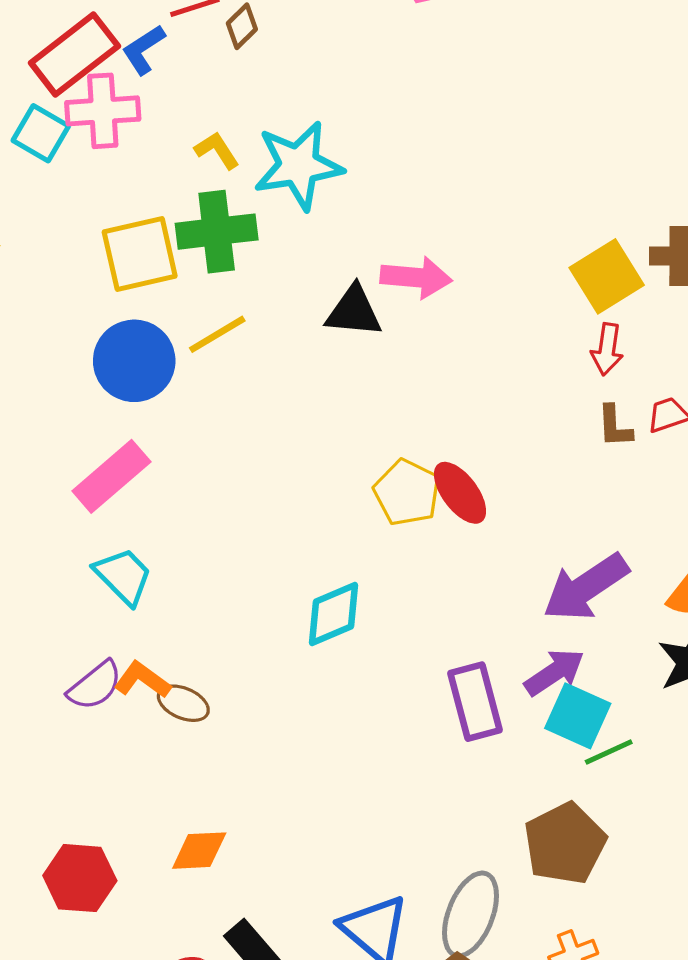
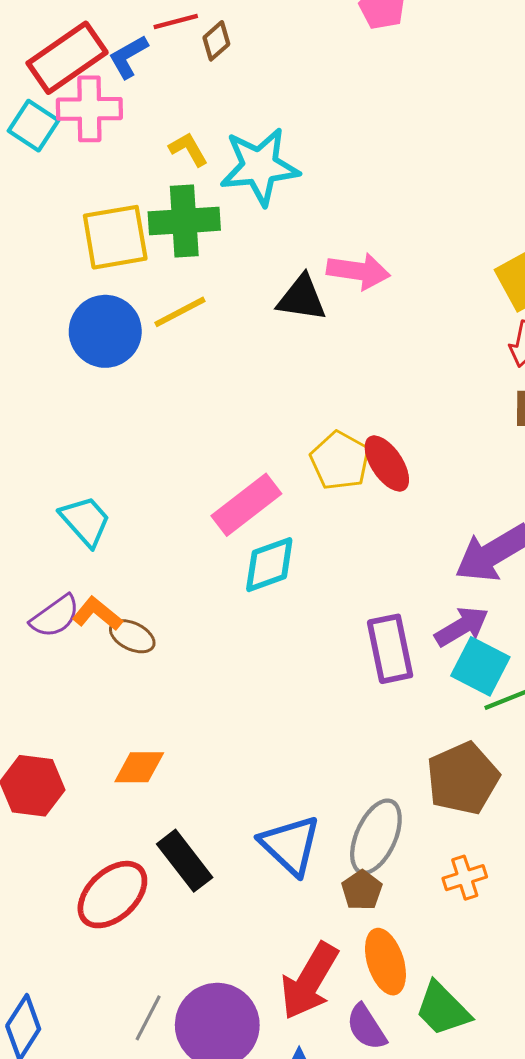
pink rectangle: (111, 476) -> (246, 505), moved

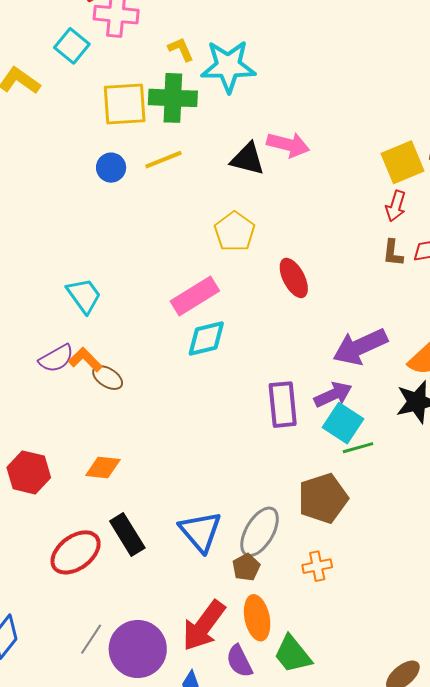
cyan square: (33, 126) -> (72, 46), moved
blue circle: (105, 331) -> (111, 168), size x0.6
yellow pentagon: (340, 461) -> (235, 232), moved

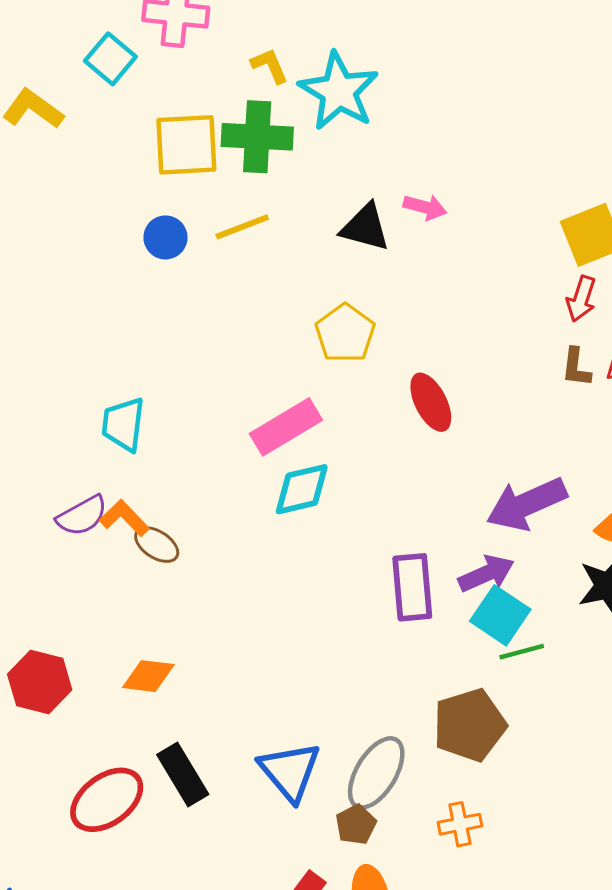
cyan star: (228, 66) -> (339, 91), turned 30
pink arrow: (288, 145) -> (425, 207), size x0.7
cyan trapezoid: (84, 296) -> (123, 424), turned -138

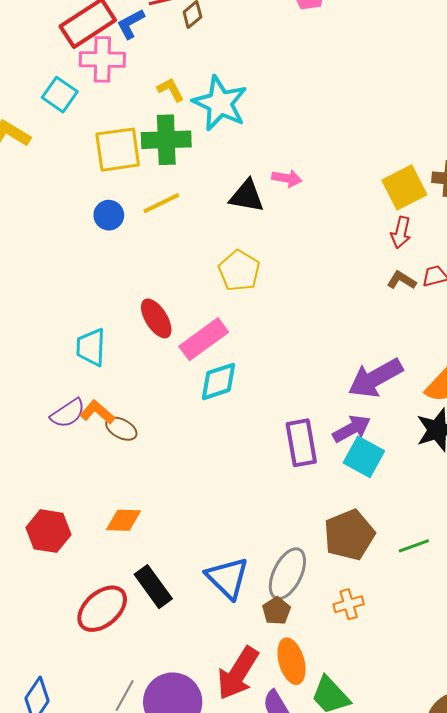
brown L-shape: (576, 367) -> (401, 280), turned 120
red ellipse: (431, 402) -> (156, 318), moved
green line: (522, 652) -> (414, 546), moved

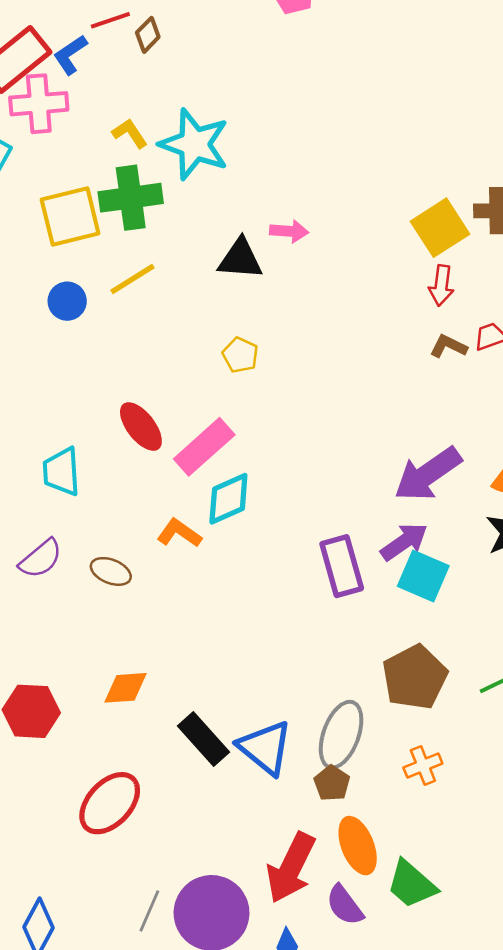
yellow pentagon: (239, 271) -> (240, 355), size x0.7
orange L-shape: (97, 412) -> (179, 533), moved
black rectangle: (153, 587) -> (203, 739), moved

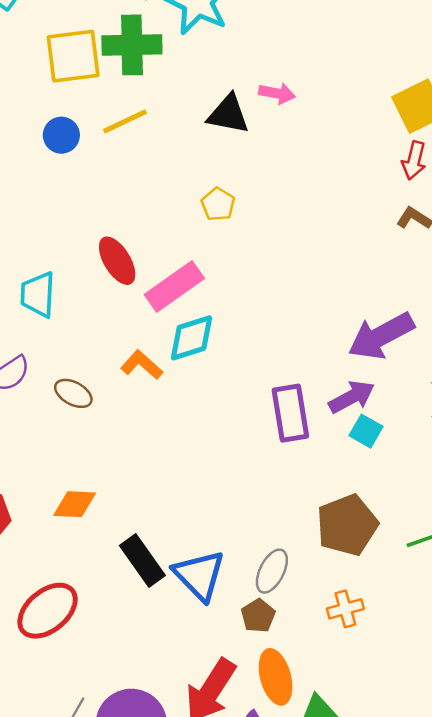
cyan square: (423, 576) -> (366, 431), size x0.7
gray ellipse: (341, 735) -> (272, 571), size x0.7

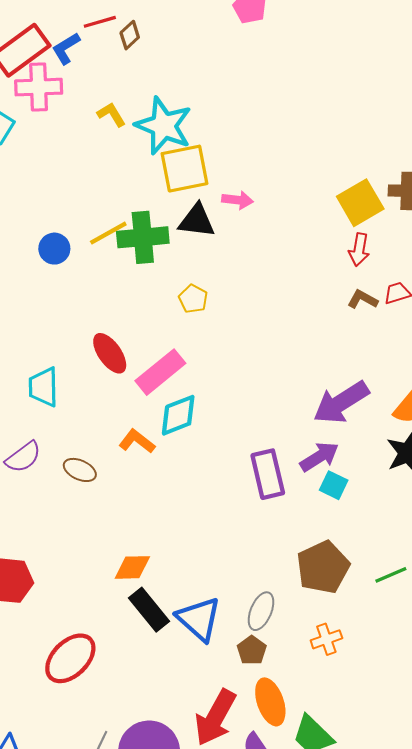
green cross: (132, 45) -> (143, 237), moved
yellow square: (73, 56) -> (184, 169), moved
orange diamond: (75, 504) -> (132, 567), moved

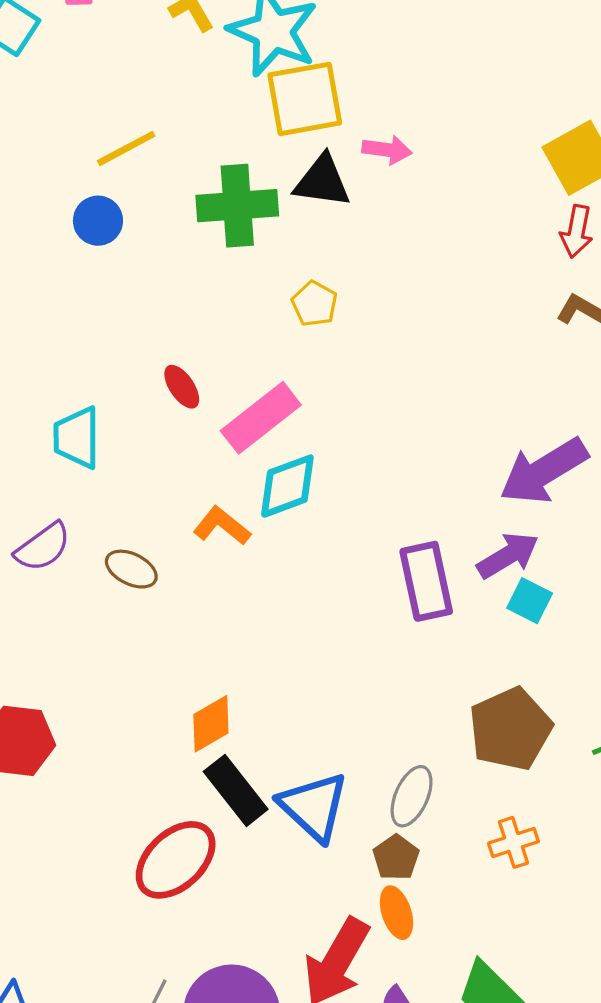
yellow line: (108, 233) -> (126, 148), moved
red ellipse: (110, 353) -> (182, 387), size x0.7
orange diamond: (132, 567) -> (211, 724), turned -30
red ellipse: (70, 658) -> (176, 860), moved
orange ellipse: (270, 702) -> (397, 913), moved, size x0.7

